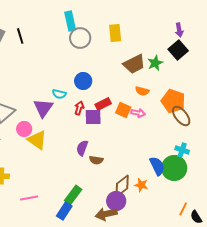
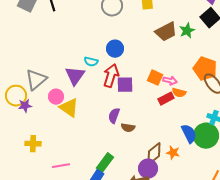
orange semicircle: (142, 91) -> (179, 93), moved
red rectangle: (103, 104) -> (166, 99), moved
red arrow: (79, 108) -> (111, 76), size x1.6

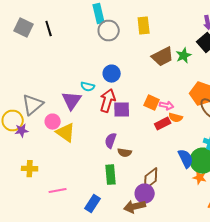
orange star: (173, 153) -> (200, 178), moved
green rectangle: (105, 163) -> (111, 175), moved, turned -42

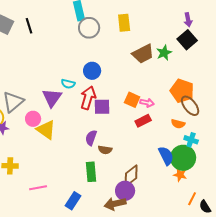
orange semicircle: (176, 118) -> (178, 124), moved

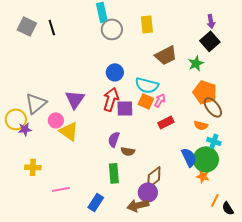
green star: (164, 53) -> (196, 63), moved
cyan semicircle: (68, 84) -> (147, 85), moved, size x1.6
orange square: (132, 100) -> (146, 101), moved
pink arrow: (147, 103) -> (160, 100), moved, turned -72

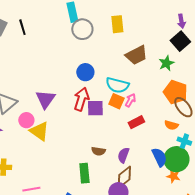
purple semicircle: (114, 139) -> (123, 155), moved

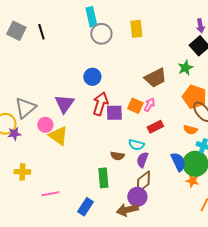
brown trapezoid: (136, 55) -> (155, 78), moved
blue circle: (85, 72) -> (92, 77), moved
cyan semicircle: (117, 85) -> (136, 145), moved, size x0.7

